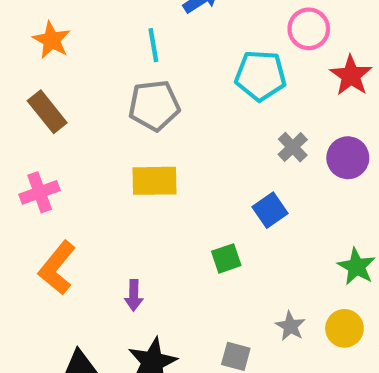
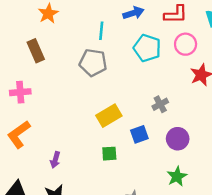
cyan pentagon: (260, 76) -> (147, 48), moved
purple circle: (348, 158) -> (178, 139), moved
yellow rectangle: (155, 181) -> (109, 116), moved, turned -45

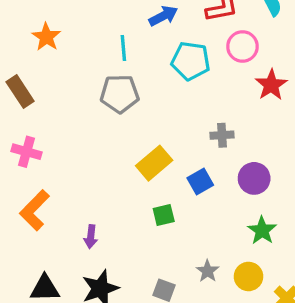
brown rectangle: (36, 51) -> (20, 91), moved
pink cross: (20, 92) -> (26, 152), turned 30
gray cross: (160, 104) -> (222, 135), turned 35

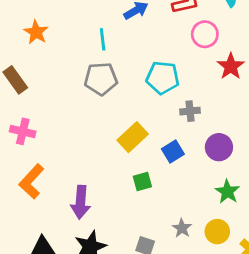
cyan pentagon: (191, 61) -> (163, 78), moved
purple arrow: (91, 237) -> (81, 202), size x1.6

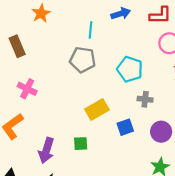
pink cross: (23, 131) -> (27, 89), moved
green square: (142, 181) -> (81, 144), moved

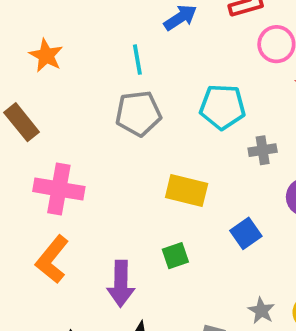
pink cross: (27, 89) -> (59, 189), size x1.4
yellow rectangle: (97, 110) -> (187, 191), turned 60
blue square: (125, 127) -> (246, 233), moved

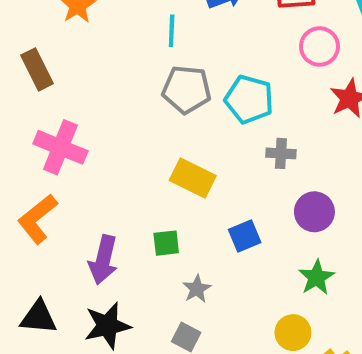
gray pentagon: (138, 113) -> (187, 89), moved
gray star: (261, 311) -> (197, 289), moved

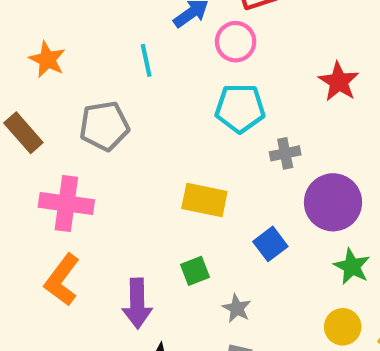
pink circle: (319, 46) -> (236, 42), moved
gray pentagon: (187, 89) -> (104, 126), moved
purple circle: (314, 212) -> (333, 202), size x1.4

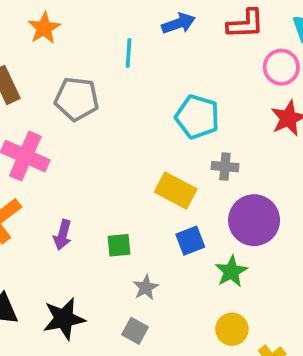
pink circle: (236, 42) -> (281, 67), moved
yellow rectangle: (204, 200) -> (176, 191), moved
green star: (352, 267) -> (231, 271), moved
purple arrow: (137, 303) -> (63, 235), moved, size x0.7

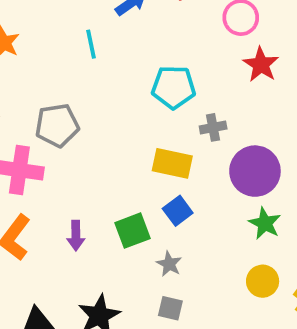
gray pentagon: (77, 99) -> (57, 125), moved
blue square: (190, 241) -> (178, 211), moved
green square: (119, 245) -> (132, 231), size x1.4
green star: (231, 271) -> (265, 223), moved

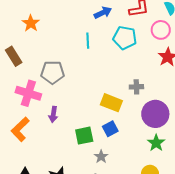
cyan line: (91, 44) -> (88, 41), moved
cyan pentagon: (174, 87) -> (125, 38), moved
purple arrow: (76, 236) -> (53, 114), moved

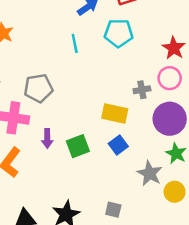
pink circle: (161, 30) -> (170, 78), moved
green square: (84, 136) -> (78, 146), moved
gray star: (101, 157) -> (150, 173), moved, size x1.5

